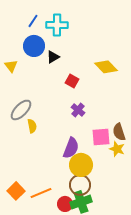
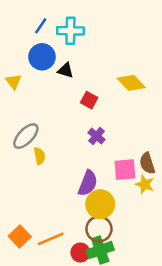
black triangle: (53, 57) -> (66, 70), turned 48

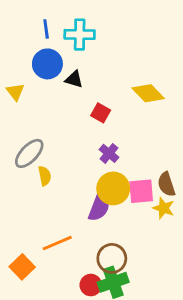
blue line: (41, 26) -> (46, 29), turned -42
yellow circle: (100, 204) -> (113, 188), moved
orange line: (51, 239) -> (57, 243), moved

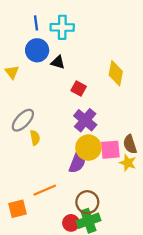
yellow diamond: (148, 93) -> (116, 73), turned 55
purple cross: (109, 153) -> (85, 120), size x1.5
orange square: (22, 267) -> (17, 209), turned 30

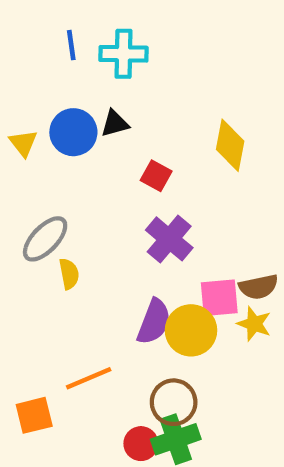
blue circle: (37, 50) -> (73, 132), moved
black triangle: (58, 62) -> (115, 123), turned -32
brown semicircle: (130, 144) -> (259, 287), turned -84
yellow circle: (88, 148) -> (191, 330), moved

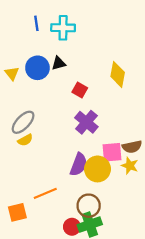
yellow semicircle: (69, 274) -> (25, 140), moved, turned 72

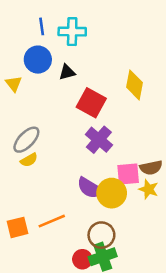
blue circle: (37, 68) -> (38, 60), moved
red square: (80, 90) -> (91, 103), size x1.6
purple semicircle: (79, 165) -> (90, 188), turned 100
orange square: (17, 212) -> (17, 227), moved

